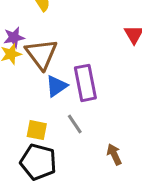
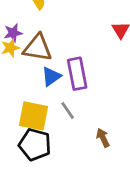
brown triangle: (41, 54) -> (38, 48), turned -44
yellow square: (37, 130) -> (34, 116), size x1.6

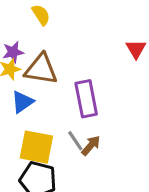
blue triangle: (51, 76) -> (22, 102), moved
brown arrow: (103, 138) -> (91, 146), moved, turned 66

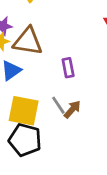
purple rectangle: (86, 99) -> (68, 68), size x0.6

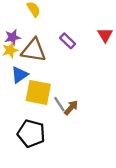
purple rectangle: (68, 68) -> (68, 41), moved, turned -35
yellow square: (24, 111) -> (38, 92), moved

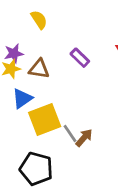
brown triangle: (34, 50) -> (39, 69), size x0.7
yellow square: (38, 92) -> (45, 119), turned -32

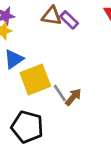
brown triangle: (39, 69) -> (52, 16), moved

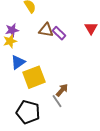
gray line: (60, 93) -> (57, 101), moved

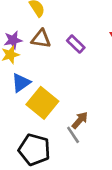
brown triangle: (46, 30) -> (41, 39), moved
yellow square: (34, 77) -> (42, 103), turned -30

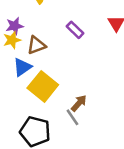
brown triangle: (41, 39) -> (36, 45), moved, turned -30

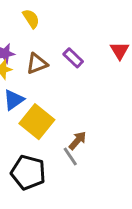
brown triangle: (36, 45) -> (37, 64), moved

